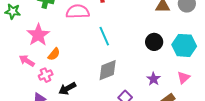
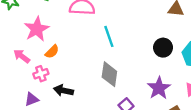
gray diamond: (108, 70) -> (109, 74), turned -65
purple star: (153, 79) -> (159, 88), size x1.5
black arrow: (67, 88) -> (63, 90), turned 36

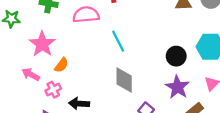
black circle: (163, 48) -> (176, 56), moved

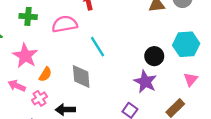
gray diamond: (124, 80) -> (81, 76), moved
purple star: (177, 87) -> (145, 82), moved

